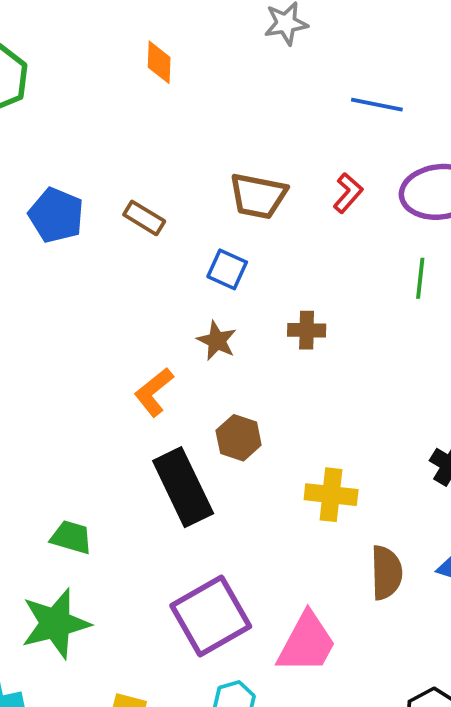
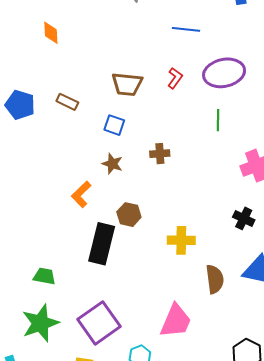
orange diamond: (159, 62) -> (51, 33), moved
black rectangle: (183, 487) -> (102, 244), turned 45
purple square: (211, 616) -> (99, 323), moved

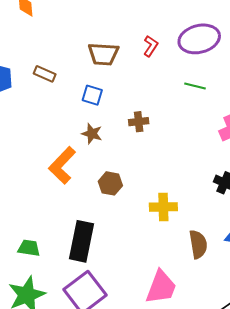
green line: (218, 120) -> (195, 86), turned -75
orange L-shape: (81, 194) -> (62, 165), size x1.4
black rectangle: (102, 244) -> (81, 241), moved

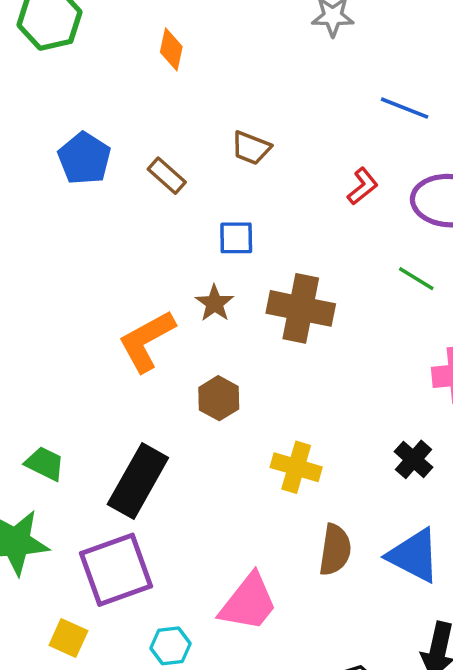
brown trapezoid: (103, 54) -> (251, 148), moved, size x0.7
blue square: (92, 95) -> (236, 238), turned -35
brown cross: (139, 122) -> (301, 308), size x1.8

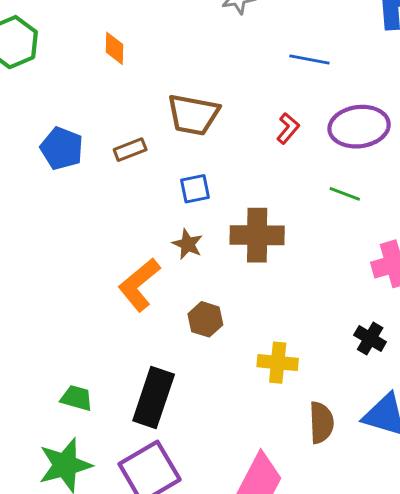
brown trapezoid: (251, 148) -> (193, 115), size x1.6
brown rectangle: (167, 176) -> (130, 150), turned -52

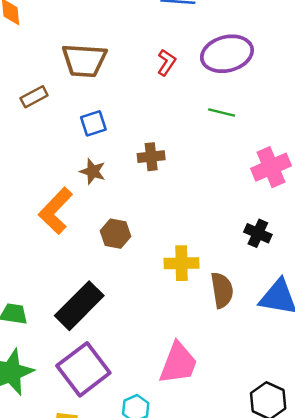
brown cross: (257, 235) -> (151, 157), size x0.6
black rectangle: (154, 398) -> (79, 306), turned 33
brown semicircle: (321, 423) -> (222, 290), moved

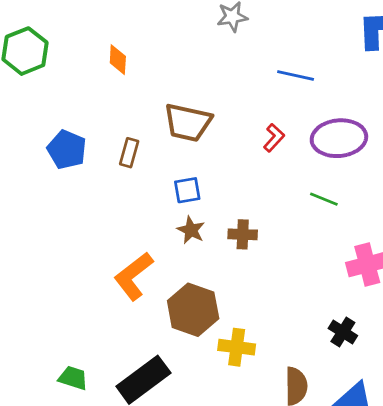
brown rectangle: (34, 97) -> (129, 153), turned -55
brown star: (93, 171) -> (191, 230), moved
brown hexagon: (116, 234) -> (193, 310), size x1.6
yellow cross: (182, 263) -> (237, 347), moved

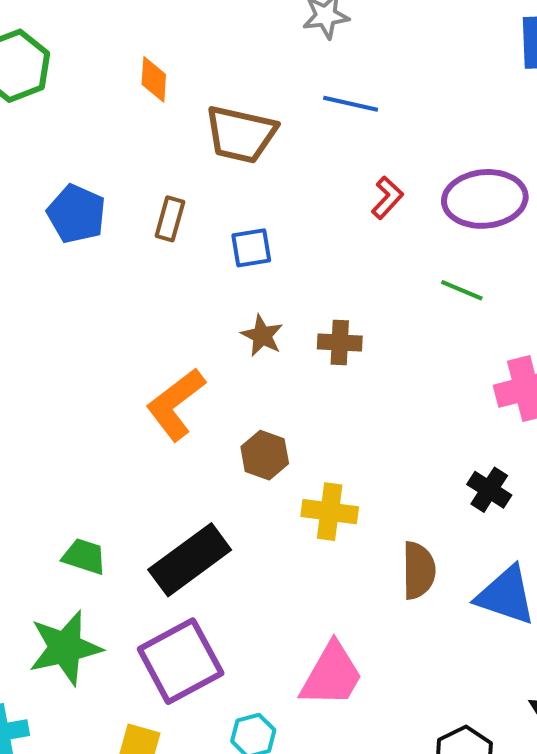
blue line: (296, 75) -> (351, 104), moved
brown trapezoid: (188, 123) -> (241, 134), moved
blue square: (187, 190) -> (251, 248), moved
brown hexagon: (193, 310) -> (265, 455), size x0.6

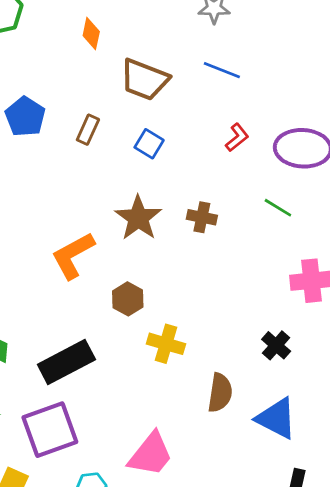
blue square: (251, 248) -> (149, 144), moved, turned 32
brown star: (262, 336) -> (138, 218), size x1.6
brown cross: (340, 343) -> (202, 217), moved

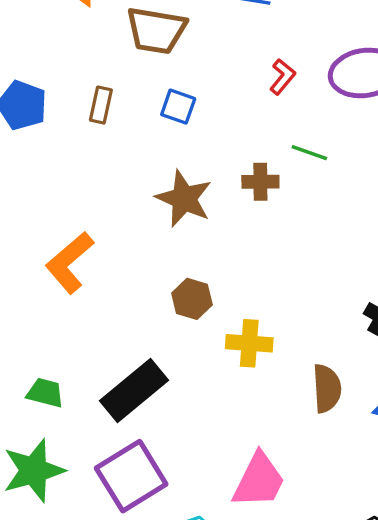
green line: (278, 208) -> (309, 153), moved
orange L-shape: (73, 255) -> (69, 263), moved

